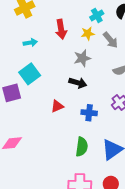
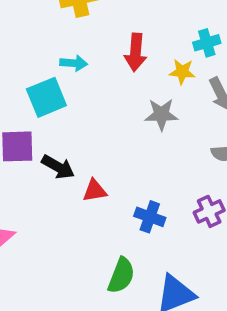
cyan square: (30, 74) -> (46, 97), moved
black arrow: (78, 83) -> (58, 167), moved

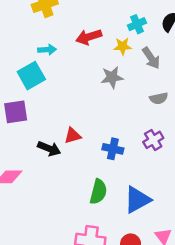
red arrow: (136, 52) -> (89, 37), turned 75
black arrow: (58, 167) -> (49, 149), moved

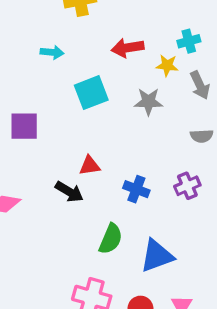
cyan arrow: (47, 50) -> (52, 52), moved
cyan square: (31, 76) -> (91, 93), moved
black arrow: (49, 149) -> (69, 192), moved

